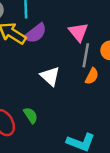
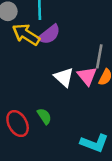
pink triangle: (78, 32) -> (87, 76), moved

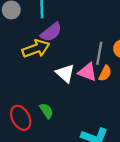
yellow arrow: (26, 34) -> (36, 49), moved, turned 128
pink triangle: (87, 76) -> (87, 72), turned -30

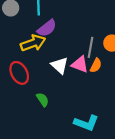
red ellipse: (21, 118) -> (19, 73), moved

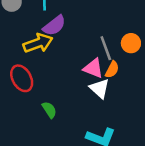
gray line: (91, 47) -> (106, 48), turned -30
white triangle: (60, 65) -> (100, 88), moved

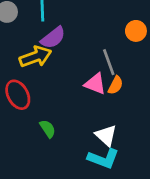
orange circle: (131, 43) -> (136, 31), moved
white triangle: (100, 88) -> (106, 135), moved

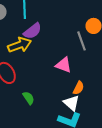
gray line: (109, 62) -> (82, 41), moved
orange semicircle: (116, 85) -> (79, 88), moved

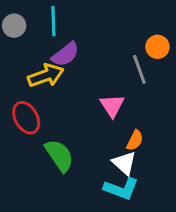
pink triangle: (64, 65) -> (112, 106), turned 36
green semicircle: (29, 98) -> (59, 155), size x1.6

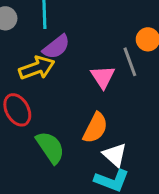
pink triangle: (112, 106) -> (103, 77), moved
orange semicircle: (135, 140) -> (95, 128), moved, size x1.5

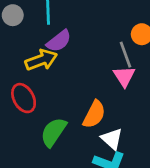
pink triangle: (103, 77) -> (124, 76), moved
green semicircle: (50, 147) -> (53, 132), turned -112

